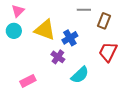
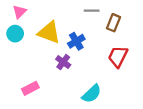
cyan semicircle: (80, 75) -> (92, 94), moved

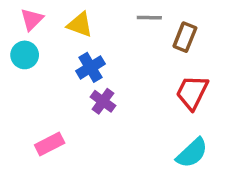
yellow triangle: (49, 33) -> (80, 25), moved, size x0.7
blue cross: (76, 41) -> (91, 67), moved
cyan semicircle: (92, 94) -> (192, 153), moved

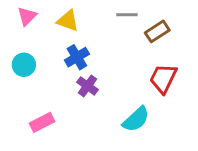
brown rectangle: (185, 37) -> (157, 31), turned 35
cyan circle: (25, 55) -> (24, 65), moved
cyan semicircle: (192, 153) -> (136, 119), moved

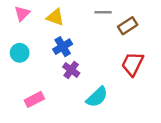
cyan semicircle: (136, 119) -> (97, 97), moved

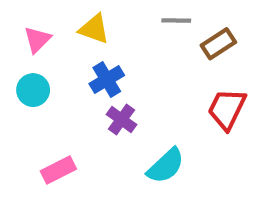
pink triangle: (22, 13) -> (37, 39), moved

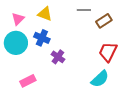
blue cross: (107, 80) -> (42, 38), moved, turned -35
cyan circle: (33, 90) -> (16, 43), size x1.5
cyan semicircle: (166, 166) -> (100, 79), moved

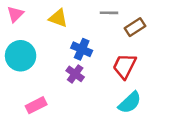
pink triangle: (18, 19) -> (15, 14), moved
blue cross: (42, 38) -> (82, 49), moved
red trapezoid: (108, 52) -> (125, 66), moved

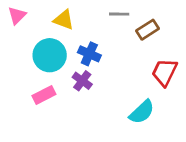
cyan circle: (21, 56) -> (50, 55), moved
red trapezoid: (125, 66) -> (165, 72), moved
pink rectangle: (36, 105) -> (44, 95), moved

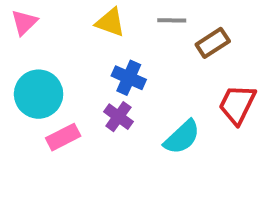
yellow triangle: (64, 20) -> (110, 22), moved
cyan circle: (50, 55) -> (39, 94), moved
cyan semicircle: (142, 112) -> (182, 137), moved

